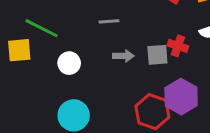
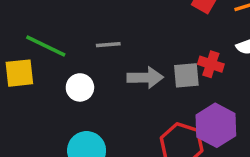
gray line: (109, 21) -> (108, 45), moved
gray arrow: (123, 56) -> (145, 78), size x1.4

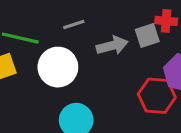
white circle: (80, 87) -> (58, 67), size x1.6

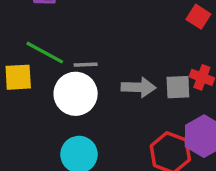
gray line: (74, 24) -> (86, 65), moved

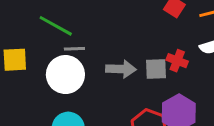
green line: (45, 53) -> (56, 26), moved

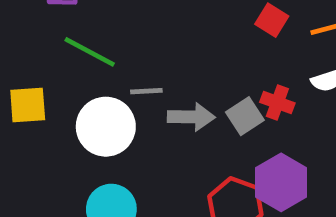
gray line: (74, 49) -> (146, 91), moved
gray square: (156, 69) -> (245, 116), turned -30

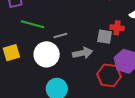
gray square: (245, 116) -> (105, 37), turned -35
gray arrow: (191, 117) -> (83, 53), moved

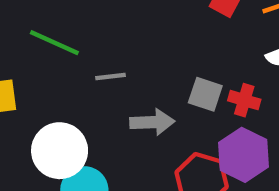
red cross: (117, 28) -> (244, 100), moved
white circle: (47, 54) -> (60, 151), moved

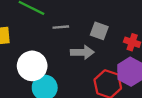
gray square: (205, 94) -> (99, 31), moved

